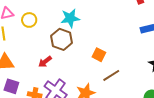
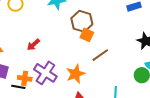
brown hexagon: (62, 39) -> (82, 21), moved

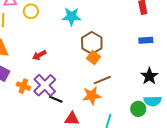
orange star: (76, 74) -> (92, 96), moved
black line: (18, 87) -> (56, 99), moved

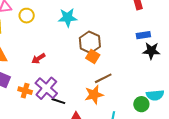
black star: (149, 76) -> (151, 51), moved, turned -30

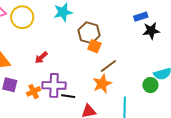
yellow circle: (27, 16) -> (22, 17), size x1.5
purple cross: (46, 88) -> (54, 85), turned -30
orange cross: (25, 91) -> (34, 91), turned -32

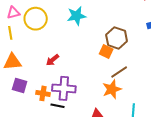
brown hexagon: (89, 33) -> (117, 38), moved
orange cross: (34, 91) -> (43, 93), turned 32
black line: (68, 96) -> (58, 106), moved

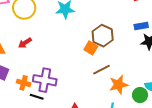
red arrow: (52, 60) -> (25, 43), moved
orange star: (112, 89) -> (119, 85), moved

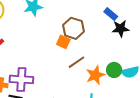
blue rectangle: (141, 26) -> (111, 14), turned 56
green circle: (140, 95) -> (114, 70), moved

